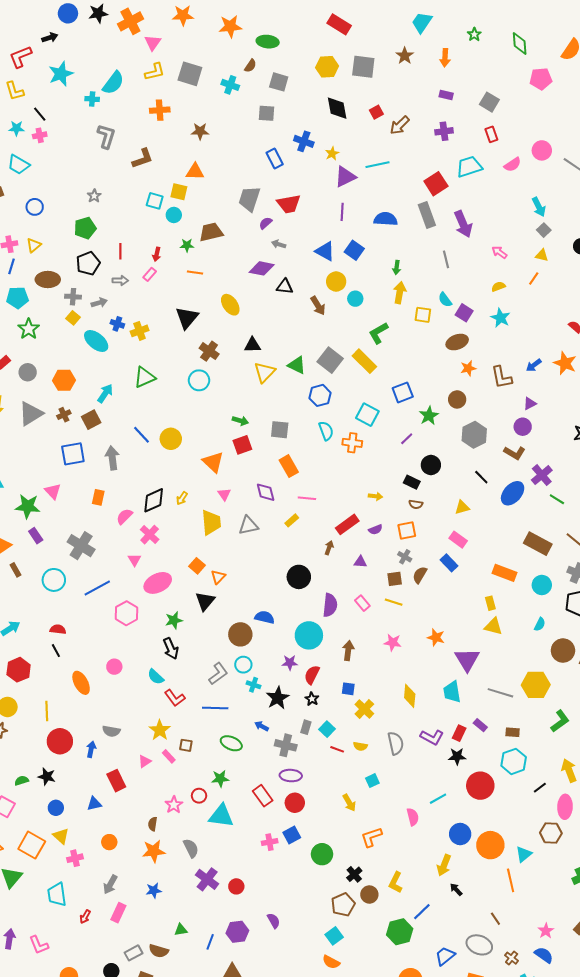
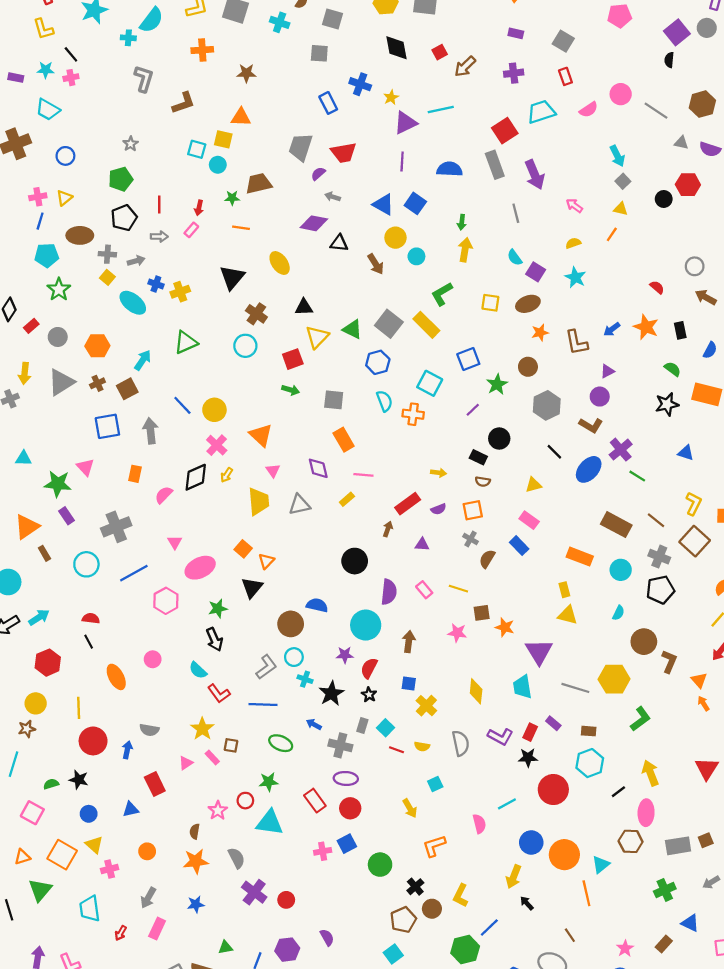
yellow square: (423, 315) -> (490, 303), moved
red square: (242, 445) -> (293, 359), moved
pink cross: (150, 535) -> (217, 445), moved
gray cross: (81, 546) -> (116, 527), turned 36
brown square: (395, 579) -> (482, 613), moved

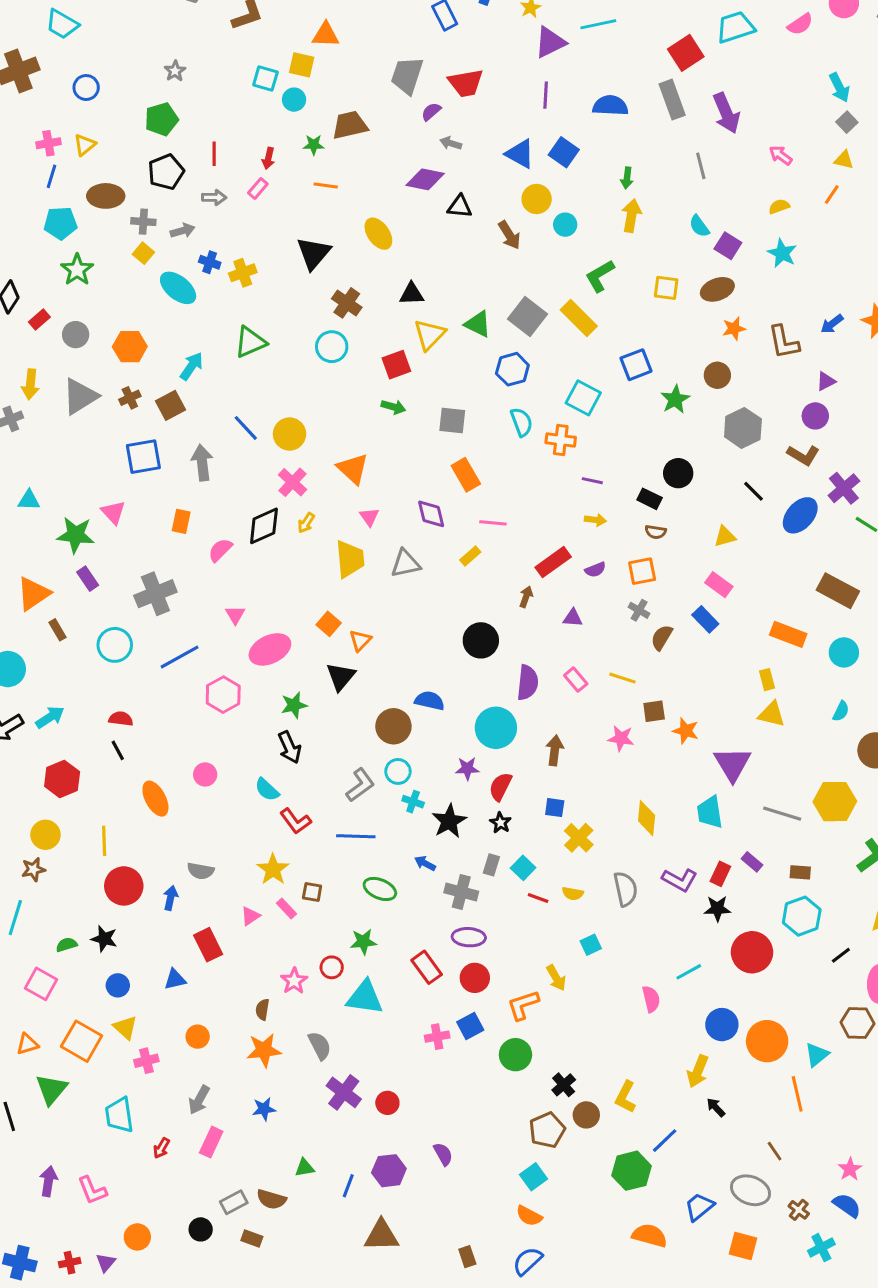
purple line: (473, 410) -> (592, 481), moved, turned 56
orange L-shape: (434, 846) -> (523, 1005), moved

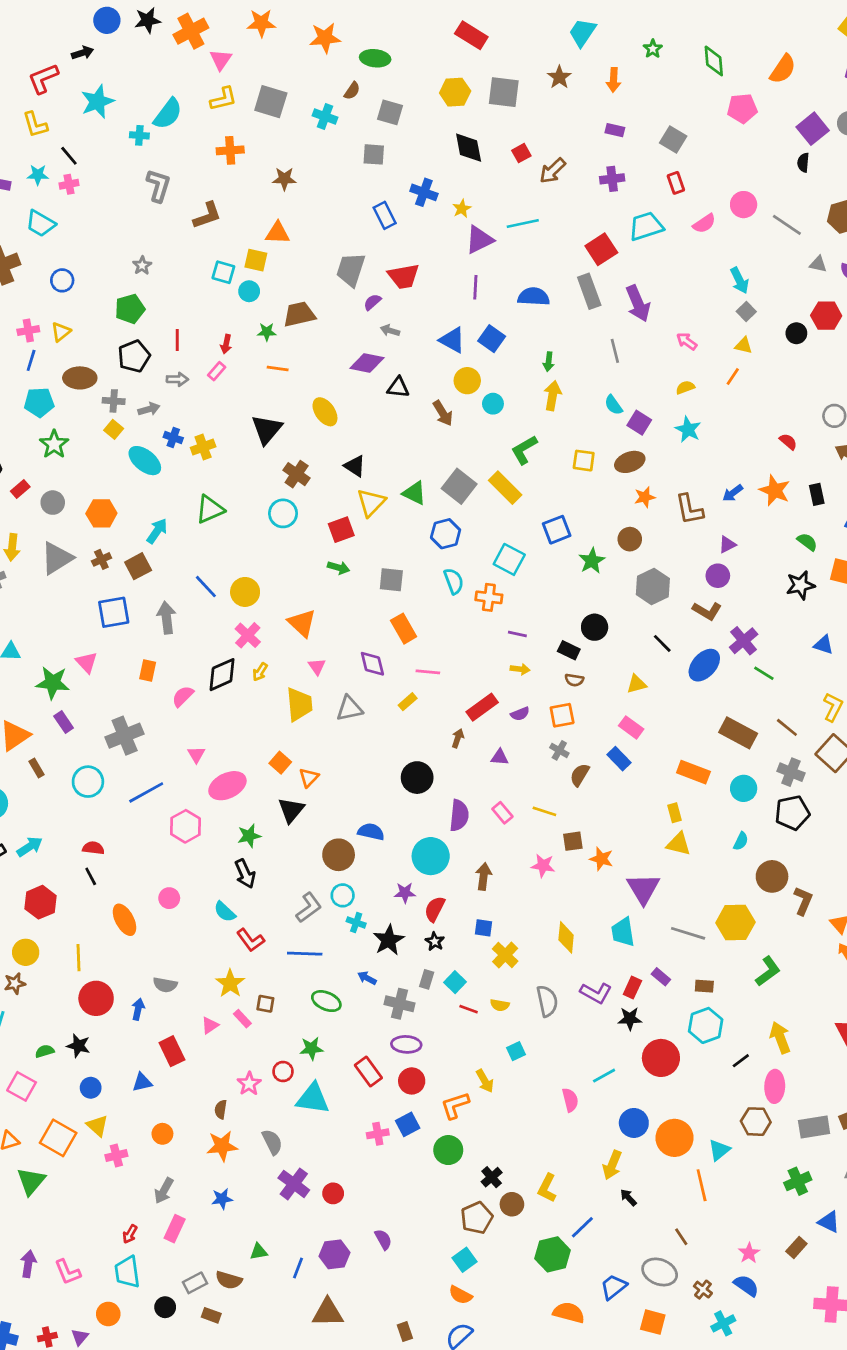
black triangle: (412, 294) -> (355, 466), turned 35
cyan trapezoid: (119, 1115) -> (127, 1272), moved

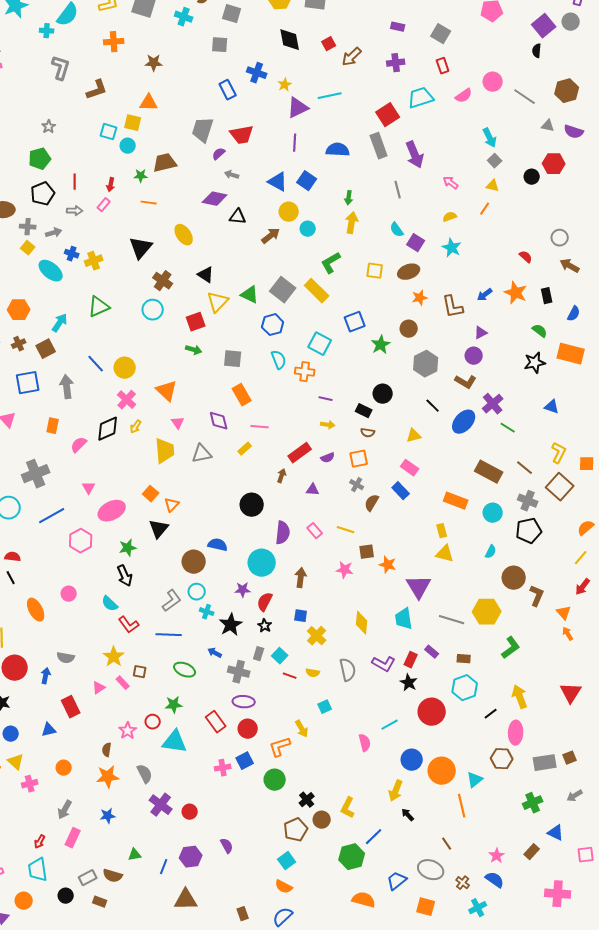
brown arrow: (443, 413) -> (271, 236), turned -96
black star: (630, 1019) -> (409, 683), turned 30

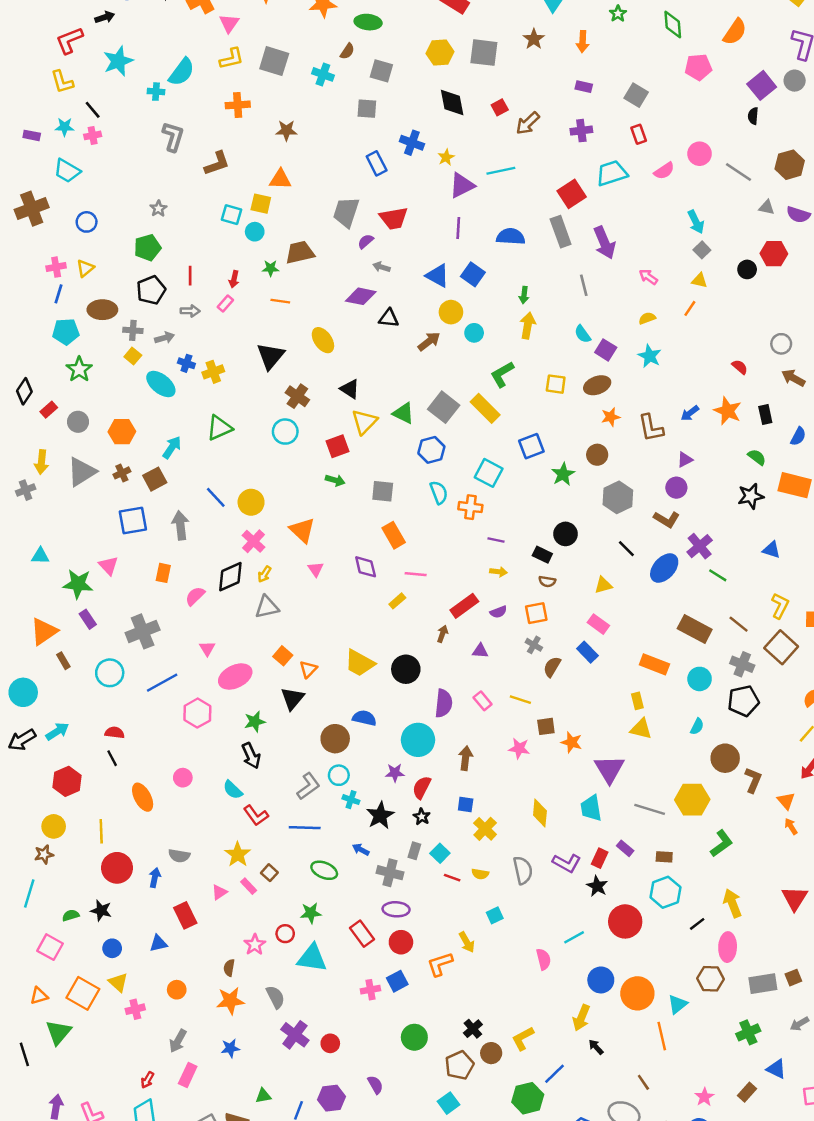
yellow trapezoid: (165, 451) -> (360, 663), moved, turned 124
gray triangle: (202, 454) -> (267, 607), moved
brown square: (140, 672) -> (269, 873), turned 32
green circle: (275, 780) -> (414, 1037), moved
yellow L-shape: (348, 808) -> (523, 1038), turned 35

